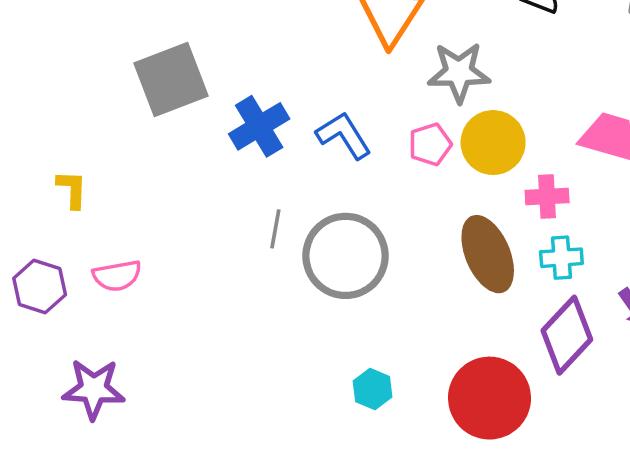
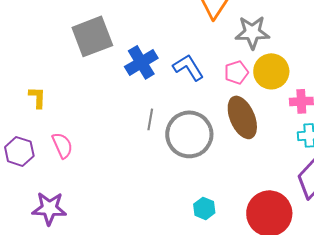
brown ellipse: (488, 254) -> (242, 117), moved
pink semicircle: (117, 276) -> (62, 145), turned -104

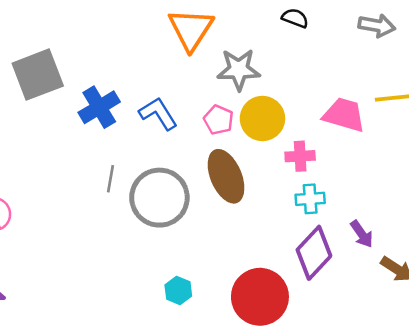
pink pentagon: (236, 72) -> (218, 120), turned -30

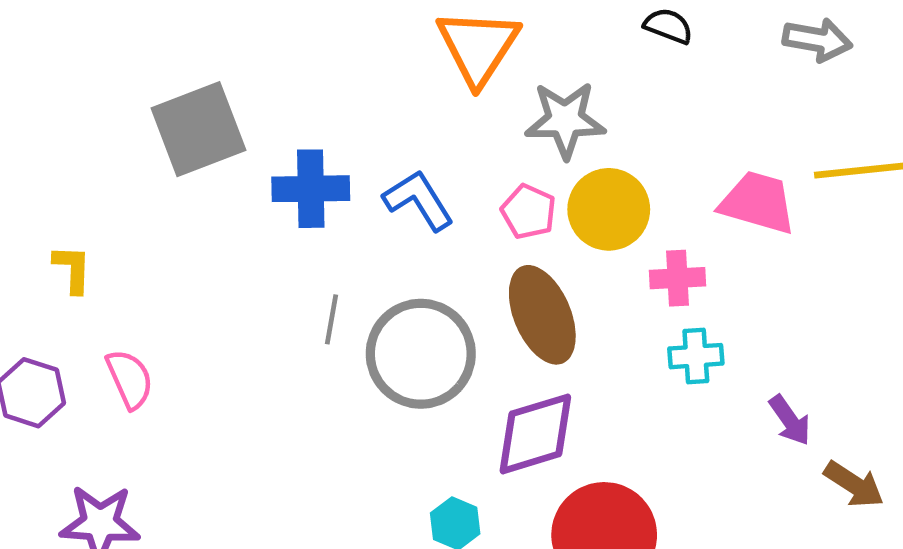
blue cross: (99, 107) -> (311, 189), turned 30
purple diamond: (314, 253) -> (535, 434), moved, turned 30

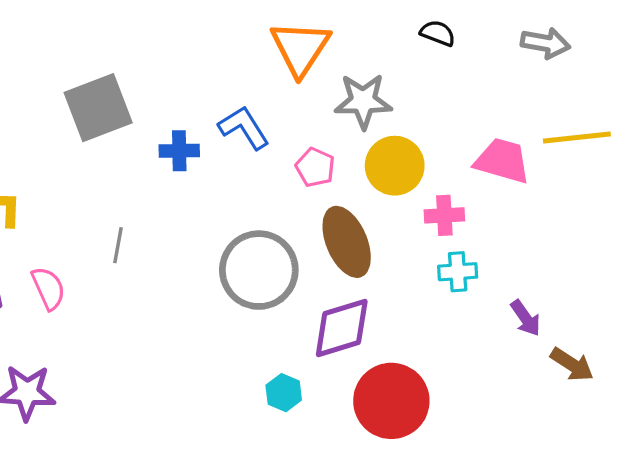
blue cross: (311, 189) -> (179, 151), size x0.7
blue L-shape: (418, 200) -> (244, 128), moved
pink pentagon: (529, 212) -> (315, 167), moved
gray line: (331, 319) -> (118, 245), moved

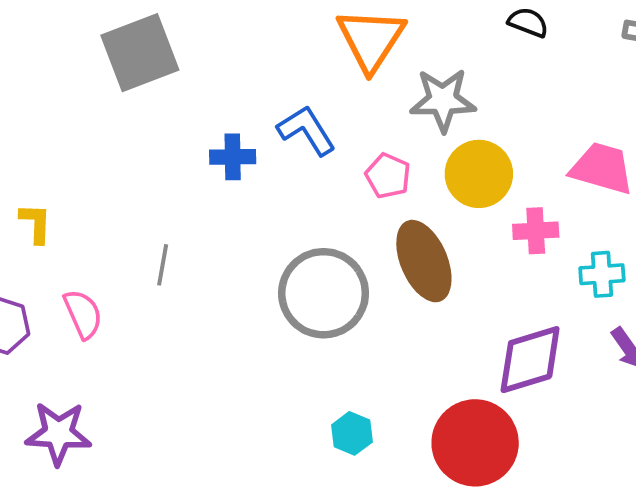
gray square: (98, 108) -> (140, 53), moved
cyan cross: (458, 272) -> (602, 274), moved
purple diamond: (342, 328) -> (530, 360), moved

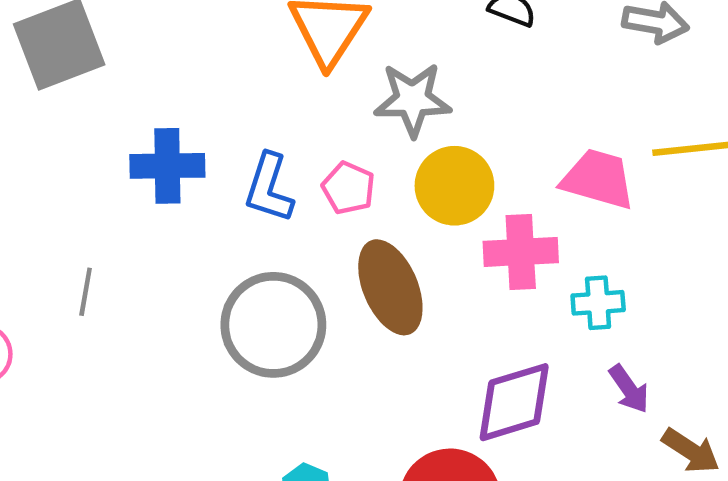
blue L-shape: (307, 130) -> (269, 188), moved, turned -130
blue cross: (233, 157) -> (167, 166), size x1.4
pink cross: (536, 231) -> (521, 252), size x1.4

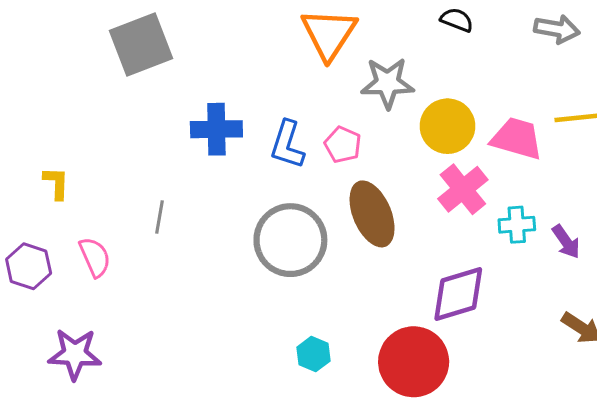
yellow circle: (454, 186) -> (447, 126), moved
pink cross: (521, 252) -> (463, 189), turned -36
purple arrow: (629, 389) -> (566, 242), moved

